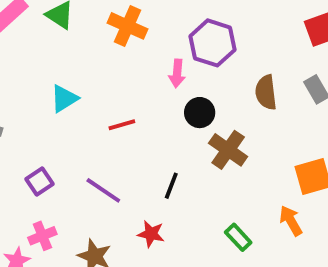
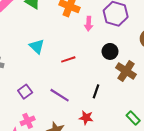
pink arrow: (177, 73) -> (89, 24), moved
cyan triangle: (64, 99) -> (37, 46), turned -42

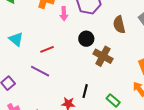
black line: (96, 91) -> (85, 91), moved
purple line: (60, 95) -> (40, 71), moved

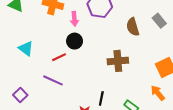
black circle: (86, 39) -> (75, 41), moved
brown cross: (103, 56) -> (118, 61), turned -30

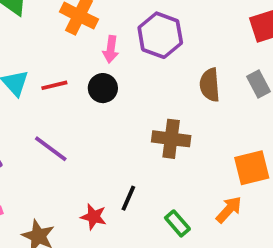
red line: (59, 57) -> (54, 85), moved
orange arrow: (158, 93) -> (229, 210), turned 70

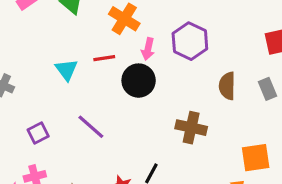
red line: (54, 85) -> (104, 58), moved
black circle: (103, 88) -> (139, 81), size x1.4

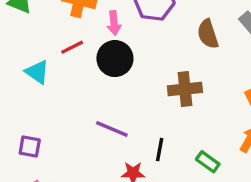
purple line: (91, 127) -> (112, 129), moved
purple square: (38, 133) -> (30, 147), turned -35

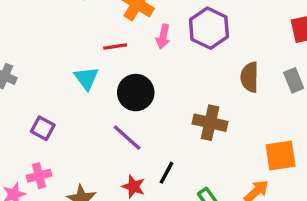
black circle: (115, 59) -> (136, 93), moved
cyan triangle: (37, 72) -> (86, 78), moved

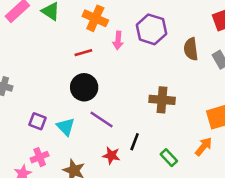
brown semicircle: (250, 77) -> (191, 49), moved
cyan triangle: (86, 78) -> (66, 127), moved
black circle: (136, 93) -> (84, 87), moved

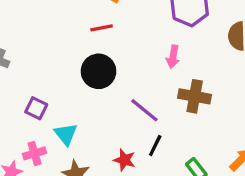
pink arrow: (118, 40) -> (173, 57), moved
purple line: (102, 120) -> (144, 110), moved
cyan triangle: (66, 127) -> (66, 134), moved

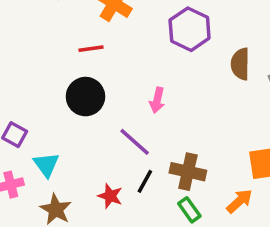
pink arrow: (173, 57) -> (157, 100), moved
brown cross: (195, 96) -> (188, 172), moved

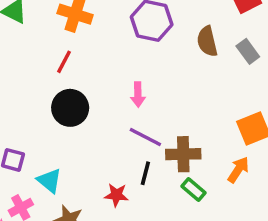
red line: (91, 49) -> (64, 62), turned -40
purple line: (135, 142) -> (145, 137), moved

